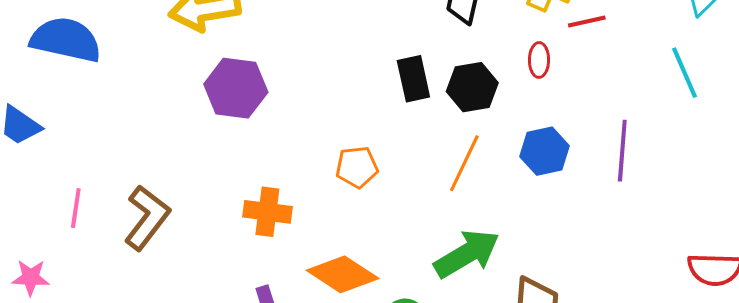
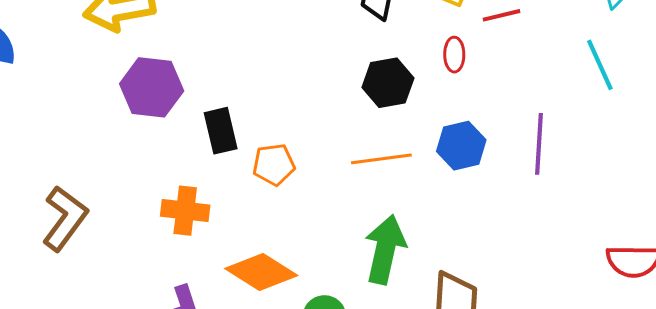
black rectangle: (413, 79) -> (221, 131), moved
orange line: (464, 163) -> (381, 159), turned 58
green arrow: (467, 254) -> (385, 249), turned -46

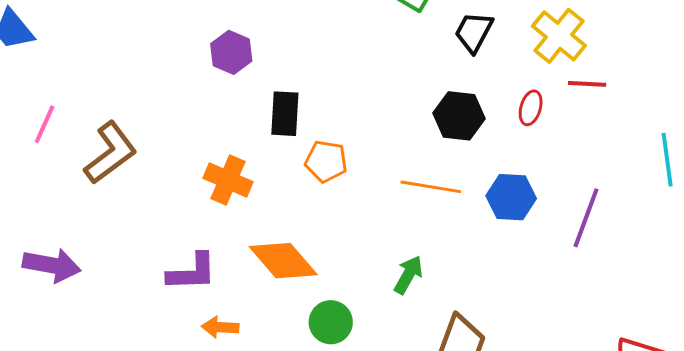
purple hexagon: (152, 87) -> (231, 52), size x0.7
green arrow: (385, 249) -> (408, 275), size x0.6

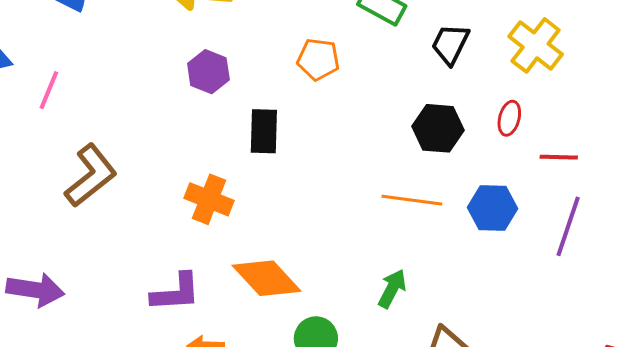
red line: (587, 84) -> (559, 157), moved
pink line: (45, 124) -> (49, 90), moved
orange pentagon: (326, 161) -> (318, 59), moved

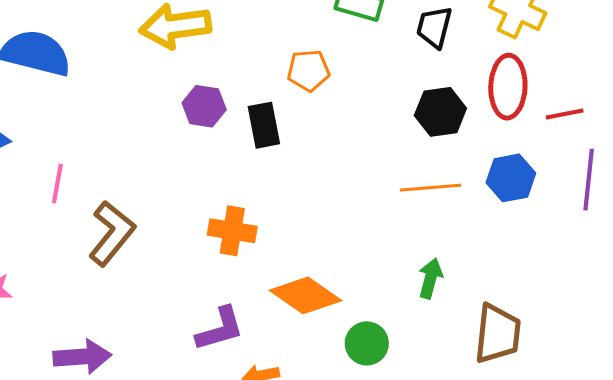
pink line: (49, 90) -> (57, 183), moved
red ellipse: (509, 118) -> (508, 87), size x1.8
black rectangle: (264, 131) -> (264, 125), moved

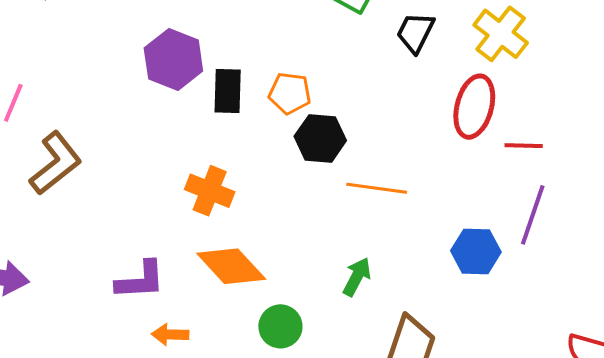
orange pentagon: (309, 70) -> (290, 93), moved
purple hexagon: (204, 106) -> (173, 59), size x1.4
black hexagon: (440, 112) -> (320, 138), moved
blue hexagon: (511, 178) -> (476, 251), moved
orange cross: (232, 231) -> (210, 191), moved

